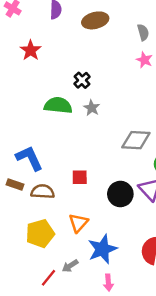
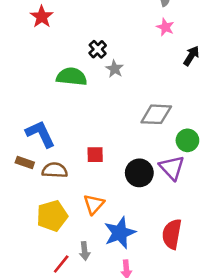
gray star: (92, 108) -> (115, 69), moved
gray arrow: (70, 266) -> (85, 251), turned -63

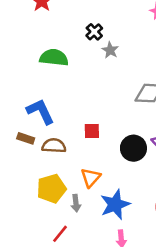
green semicircle: (72, 77) -> (54, 58), moved
gray arrow: (85, 251) -> (76, 203), moved

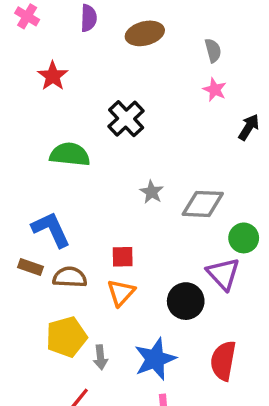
black cross: (94, 32) -> (126, 119), size x1.5
gray star: (110, 50) -> (152, 192), moved
black circle: (133, 148) -> (186, 301), moved
orange triangle: (91, 178) -> (121, 293), moved

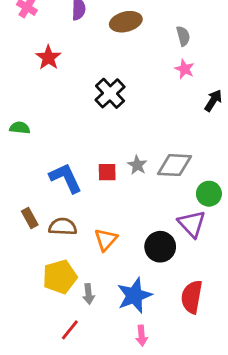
green semicircle: (70, 154) -> (20, 128), moved, size x0.6
gray star: (152, 192) -> (137, 165), moved
blue L-shape: (51, 229) -> (66, 178), moved
red square: (123, 257) -> (107, 172), moved
brown rectangle: (31, 267) -> (30, 218), turned 42

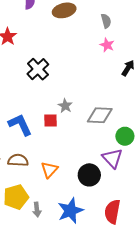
black cross: (110, 93) -> (38, 69), moved
gray star: (137, 165) -> (65, 106), moved

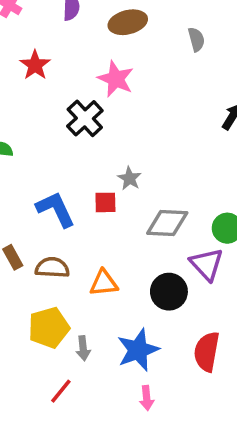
pink star: (107, 45) -> (116, 79), moved, size x1.5
gray diamond: (100, 115) -> (167, 223), moved
orange triangle: (49, 170) -> (104, 283), turned 42

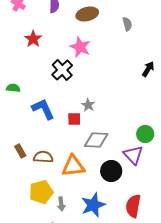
blue L-shape: (56, 209) -> (43, 109), moved
gray diamond: (167, 223) -> (96, 140), moved
orange triangle: (104, 283) -> (73, 166), size x1.4

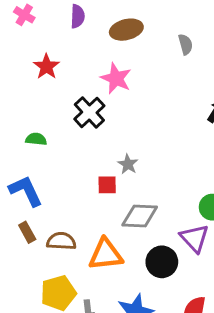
green semicircle: (13, 88) -> (36, 139), moved
blue L-shape: (43, 109) -> (26, 191), moved

